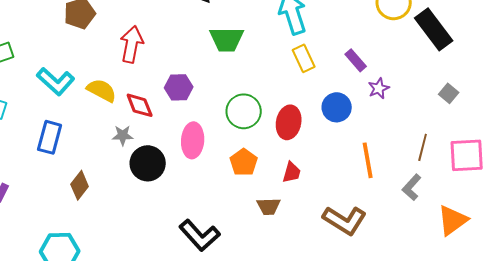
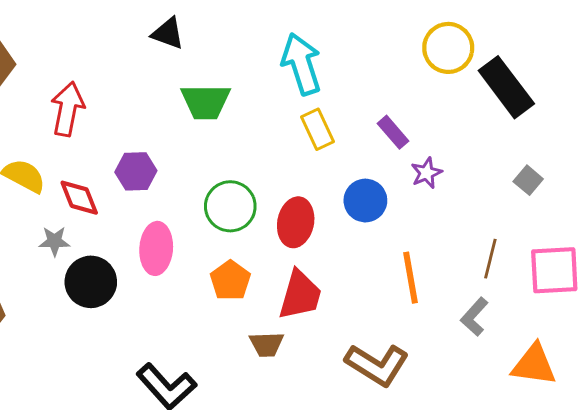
red trapezoid: (292, 172) -> (300, 295), size x1.6
orange triangle: (453, 220) -> (534, 365), turned 44

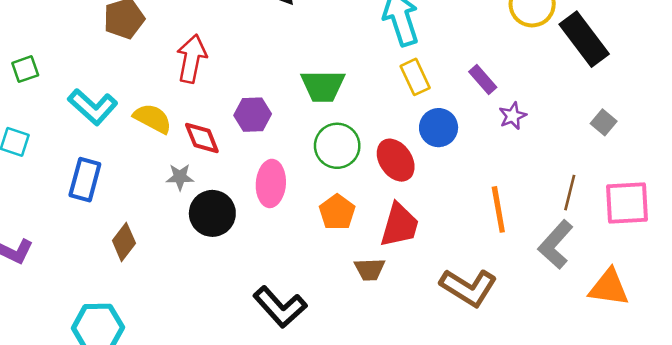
green trapezoid: (206, 102) -> (323, 86), moved
blue circle: (365, 201) -> (439, 128), moved
red ellipse: (296, 222) -> (396, 160), turned -45
gray L-shape: (474, 317) -> (556, 245), size x1.4

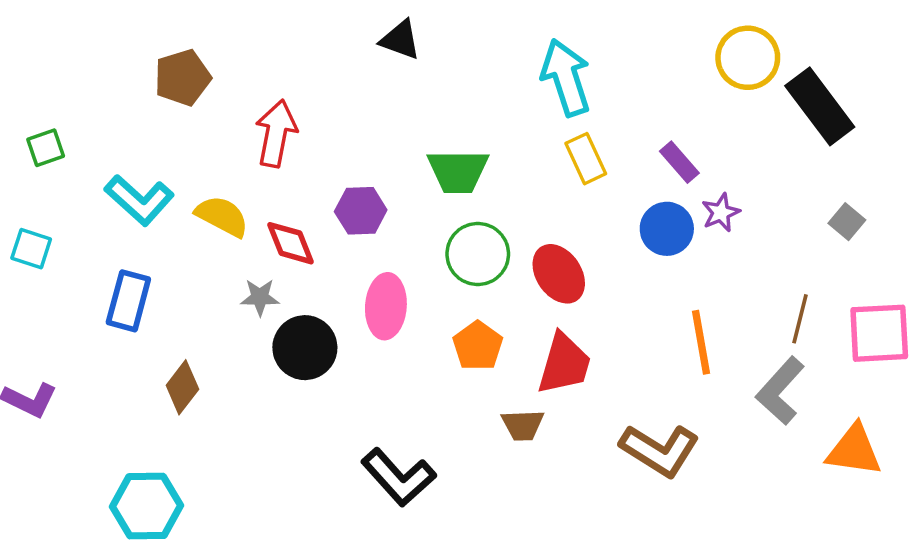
blue circle: (439, 128) -> (667, 229), moved

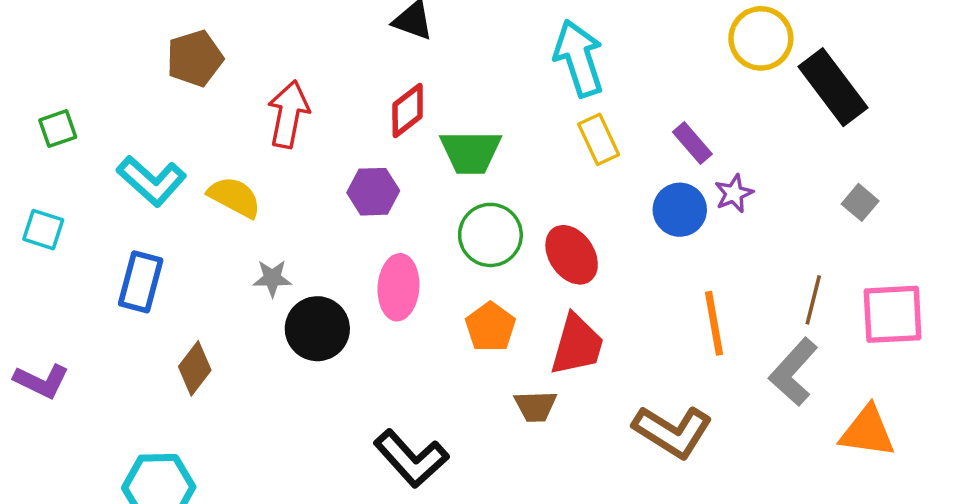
red diamond: (290, 243) -> (408, 111), moved, turned 74

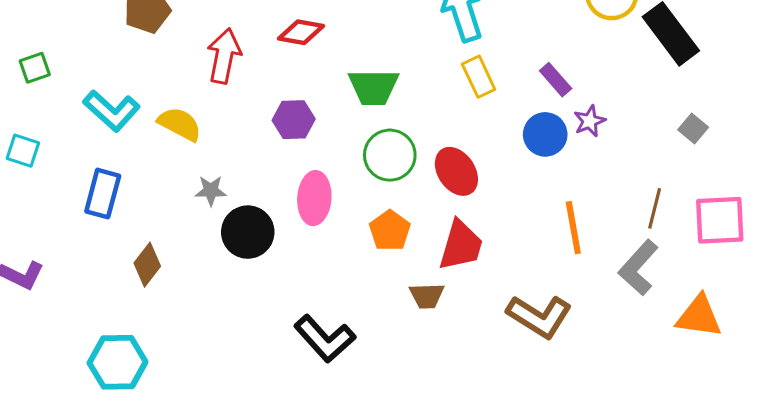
red diamond: (408, 111) -> (301, 32), moved, turned 48

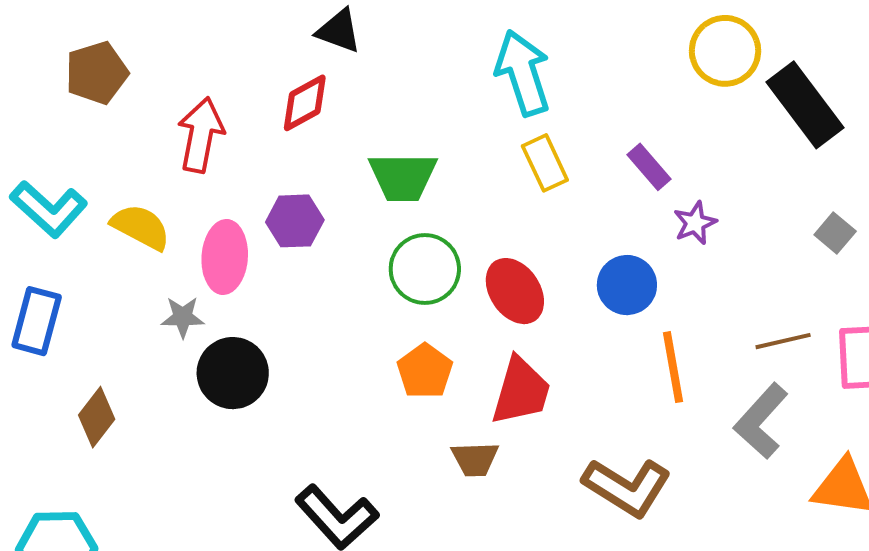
red diamond: (301, 32) -> (305, 103), turned -39
blue circle: (545, 134) -> (627, 285), moved
pink ellipse: (314, 198) -> (225, 257), moved
brown line: (655, 208) -> (783, 341), turned 63

